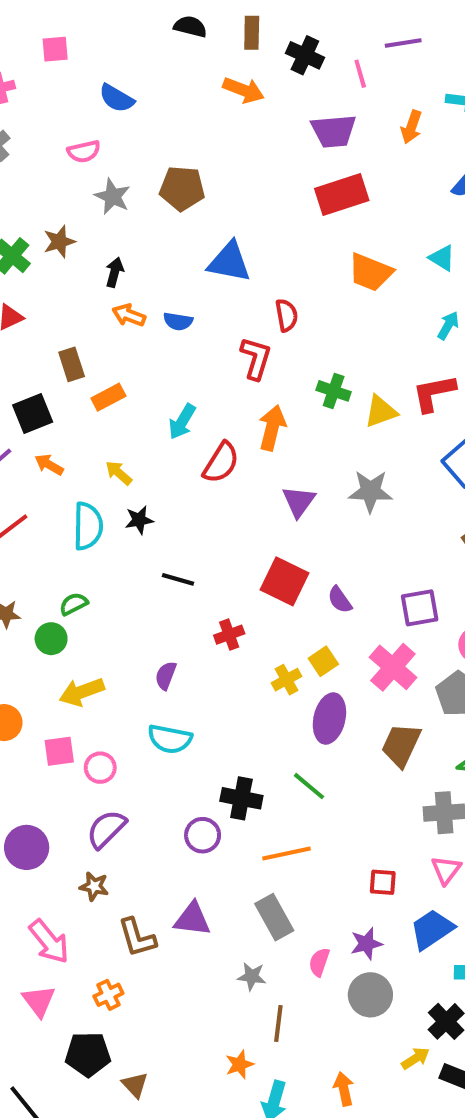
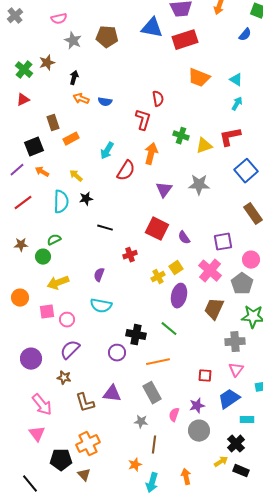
cyan triangle: (442, 258) -> (236, 80), moved
blue triangle: (229, 262) -> (152, 28), moved
orange cross: (108, 995) -> (88, 444), moved, size x1.6

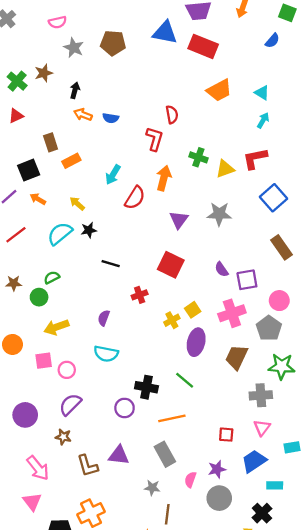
red rectangle: (185, 40) -> (203, 46), turned 40
orange trapezoid: (199, 78) -> (219, 90), turned -50
cyan semicircle: (61, 202) -> (60, 234), turned -130
purple semicircle: (184, 238) -> (222, 269), moved
pink cross: (210, 271) -> (232, 313), turned 30

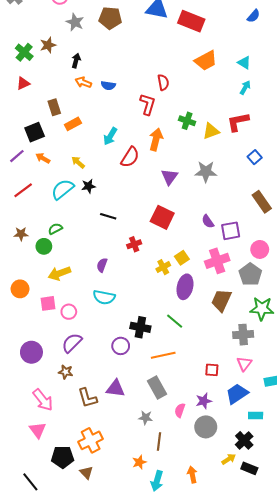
blue square: (274, 198) -> (255, 157), size x0.6

